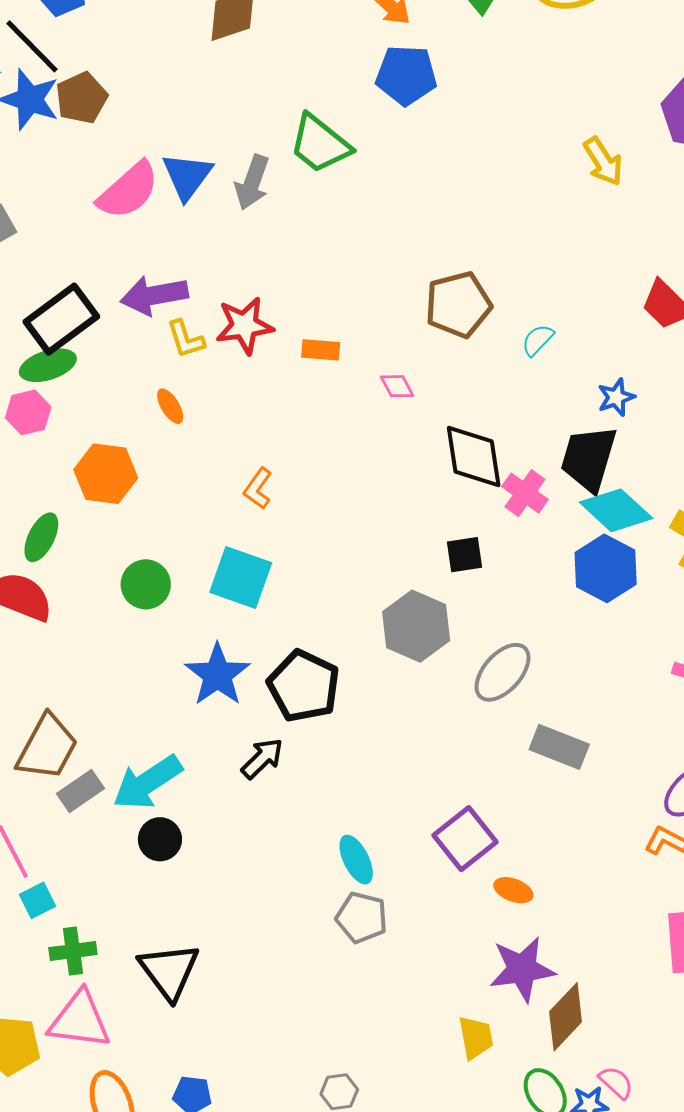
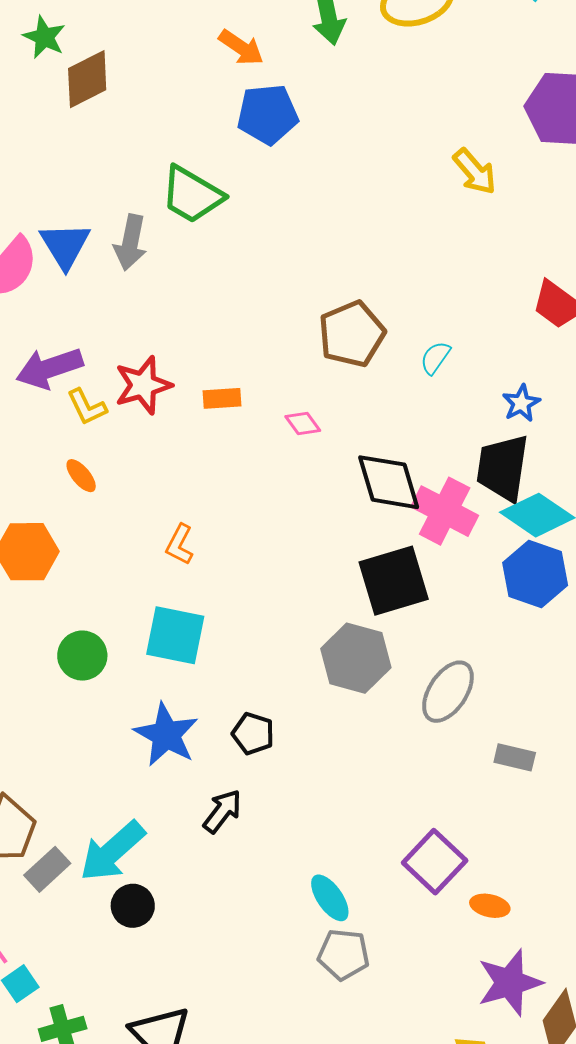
pink cross: (525, 493) -> (445, 511), size x1.4
black square: (464, 555) -> (394, 581), size x1.8
black pentagon: (304, 686) -> (253, 734), size x0.6
gray rectangle: (559, 747) -> (515, 757), size x0.7

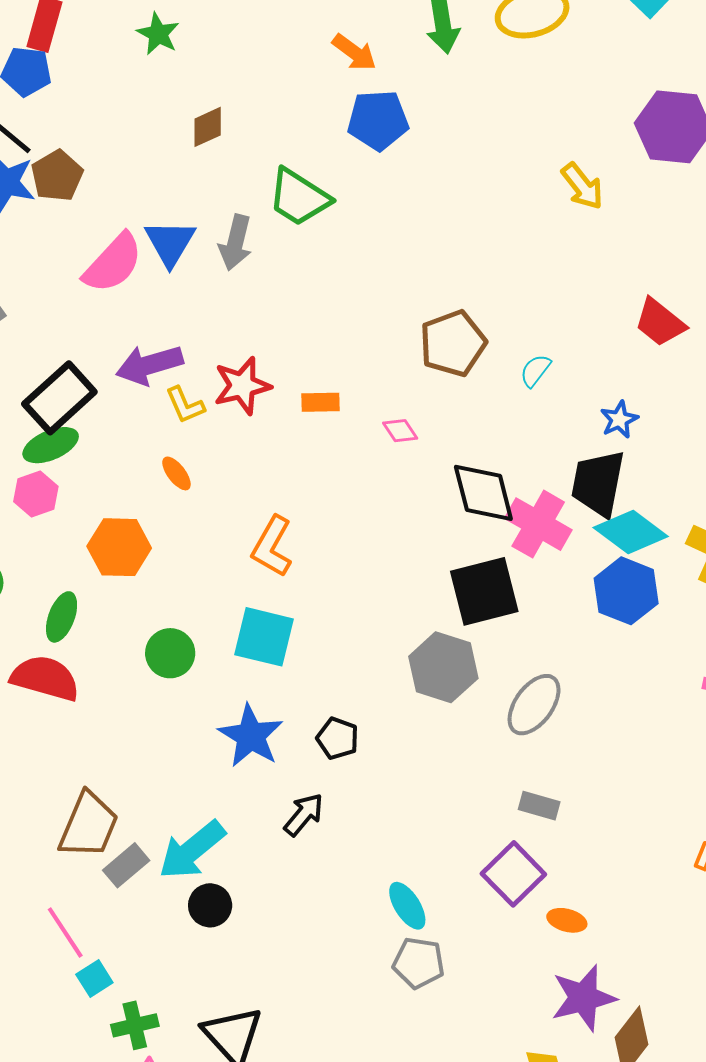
brown diamond: (87, 79) -> (208, 127), moved, size x0.7
orange L-shape: (180, 545) -> (272, 546), size x1.5
gray rectangle: (515, 757) -> (539, 806), moved

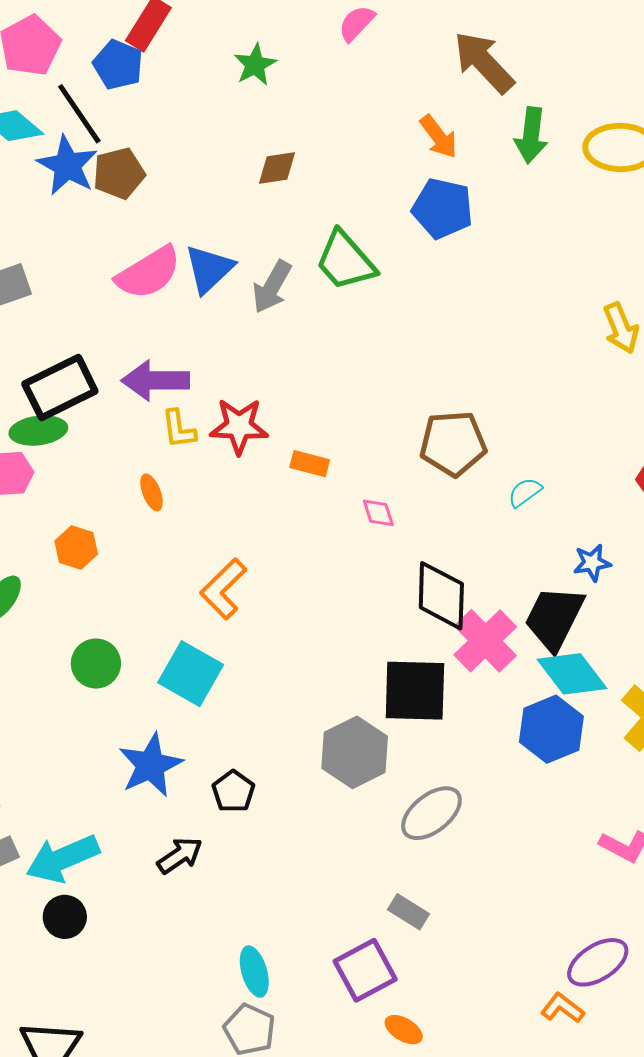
orange hexagon: (119, 547) -> (76, 548), size x0.7

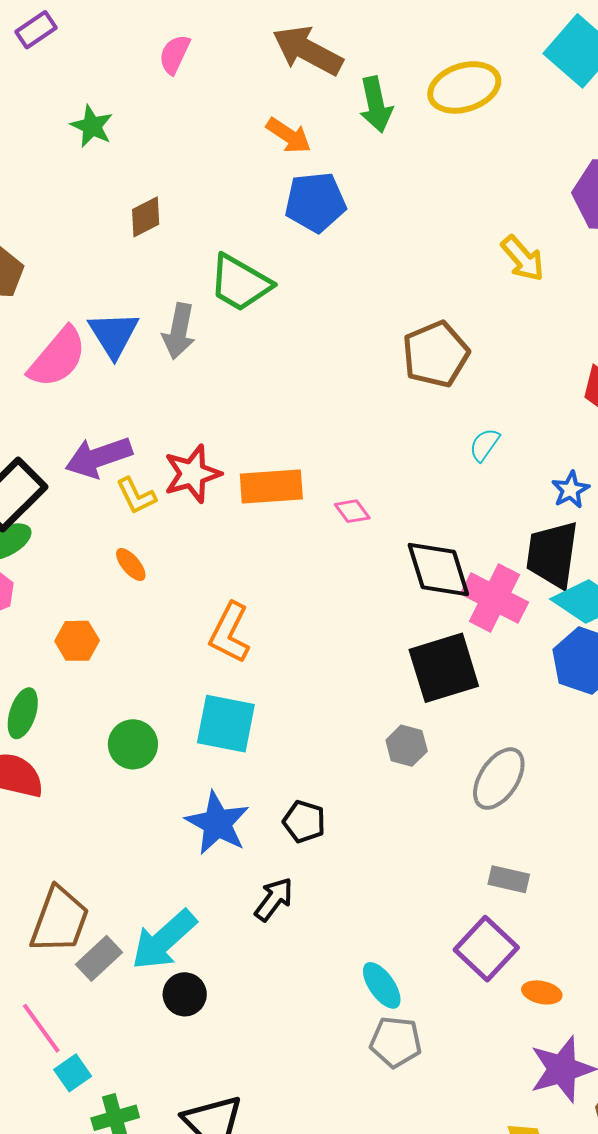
brown pentagon: (453, 444) -> (436, 354), moved
orange rectangle: (310, 464) -> (271, 487), size x1.6
gray hexagon: (355, 752) -> (407, 746), size x0.6

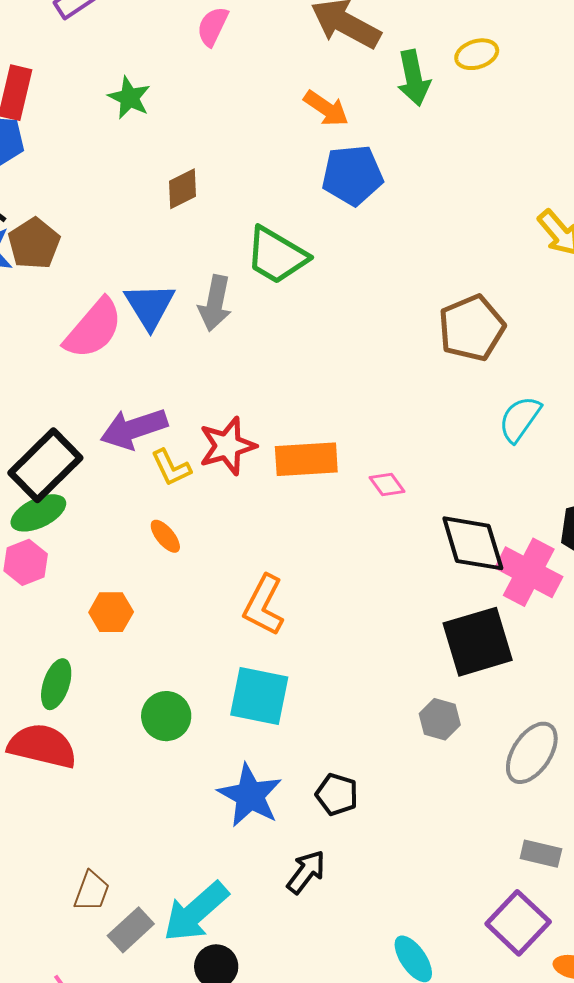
yellow ellipse: (464, 87) -> (477, 54), moved, size x0.6
cyan semicircle: (484, 445) -> (520, 419), size x1.4
brown trapezoid: (60, 920) -> (92, 891), size x0.6

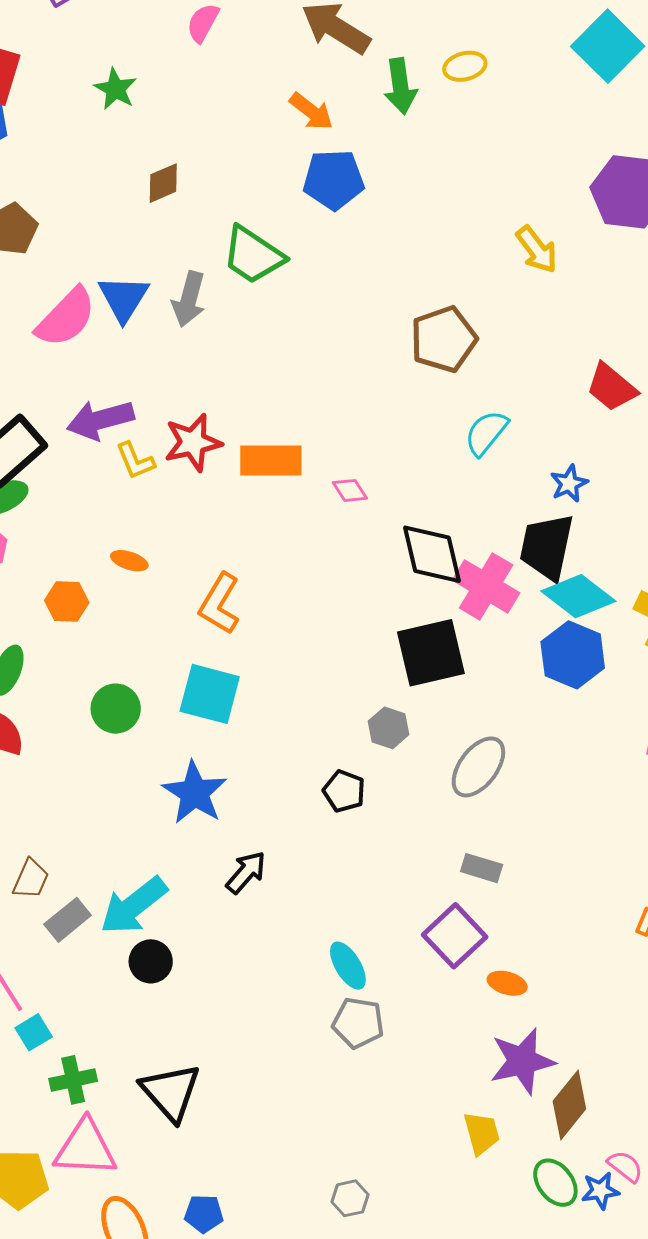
orange ellipse: (165, 536) -> (129, 561), moved, turned -36
black pentagon: (337, 794) -> (344, 791), moved

